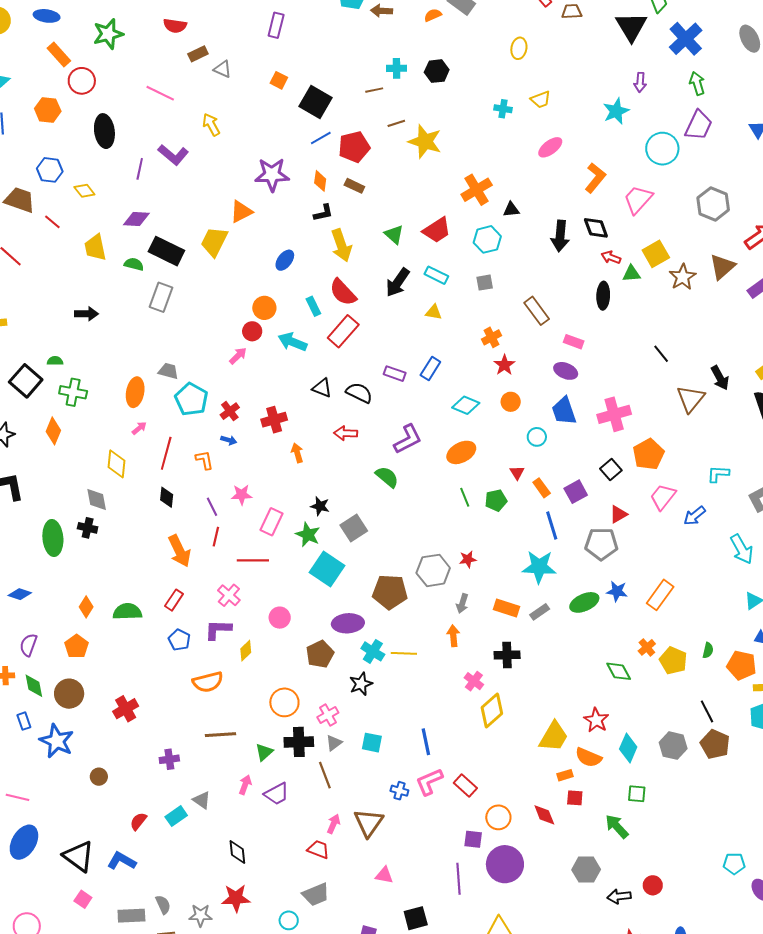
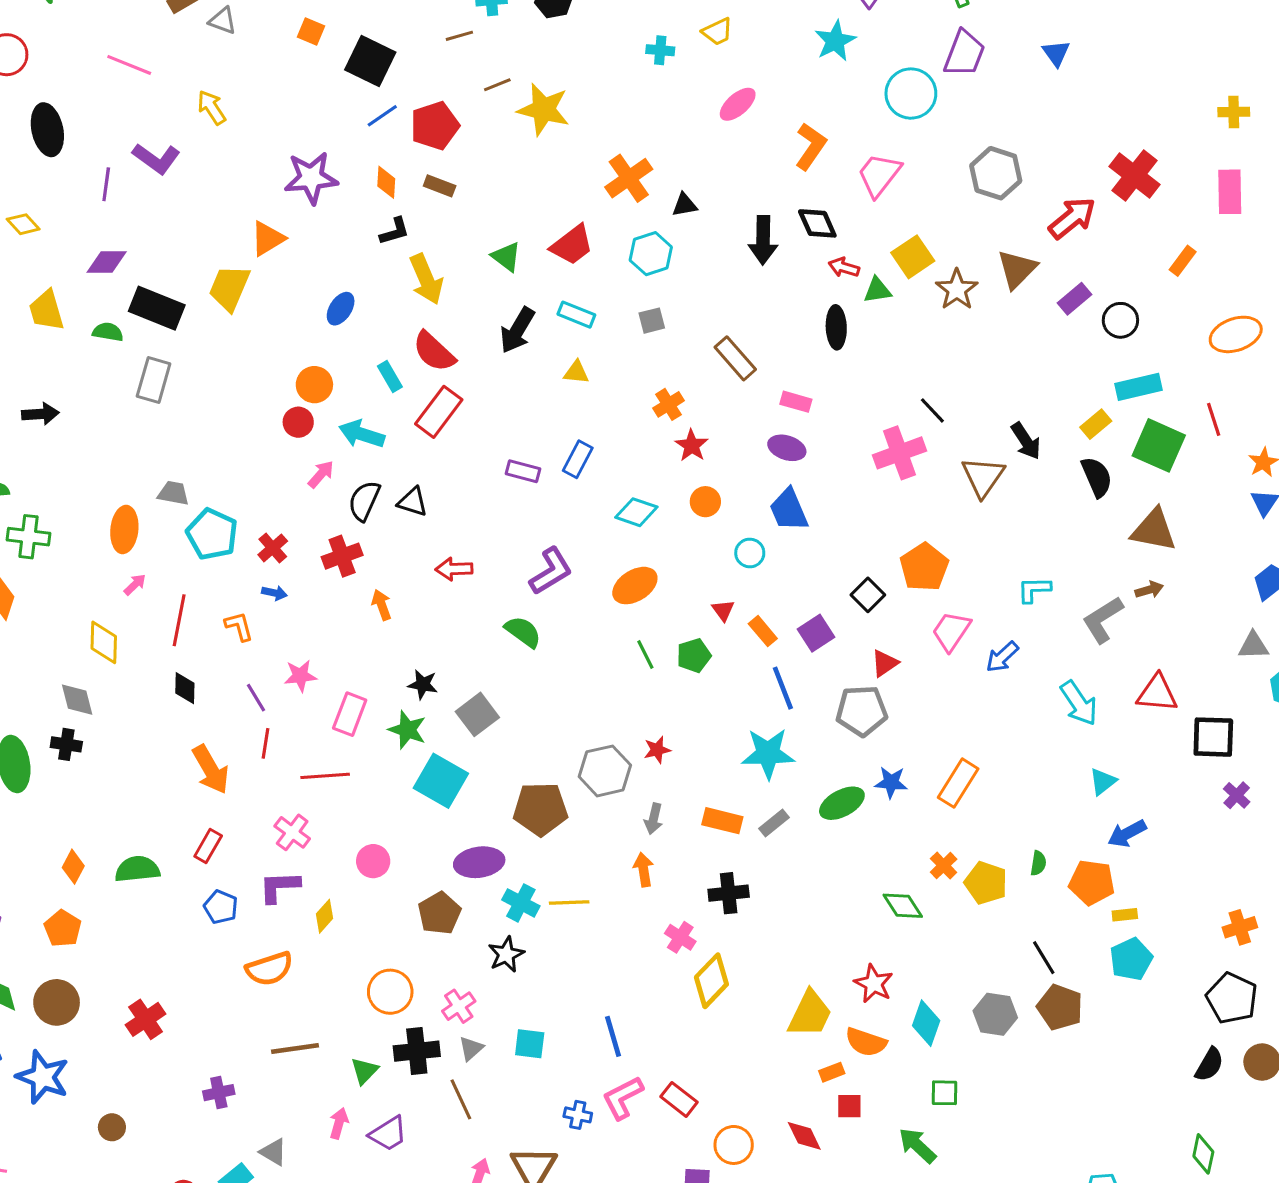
pink arrow: (238, 356) -> (321, 474), moved
black semicircle: (359, 393) -> (364, 501), moved, turned -88
pink cross: (614, 414) -> (899, 453), moved

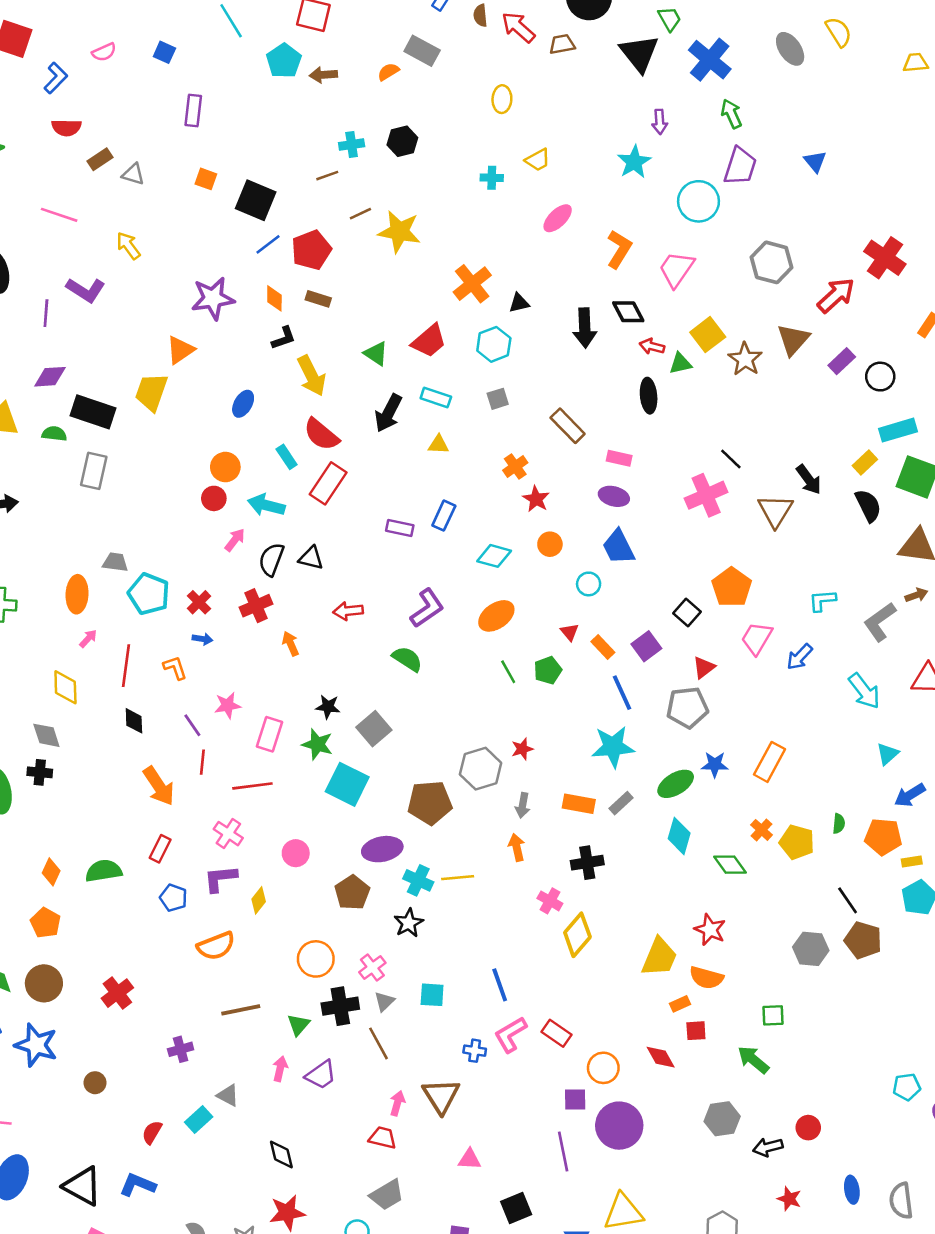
cyan diamond: (926, 1023) -> (679, 836), moved

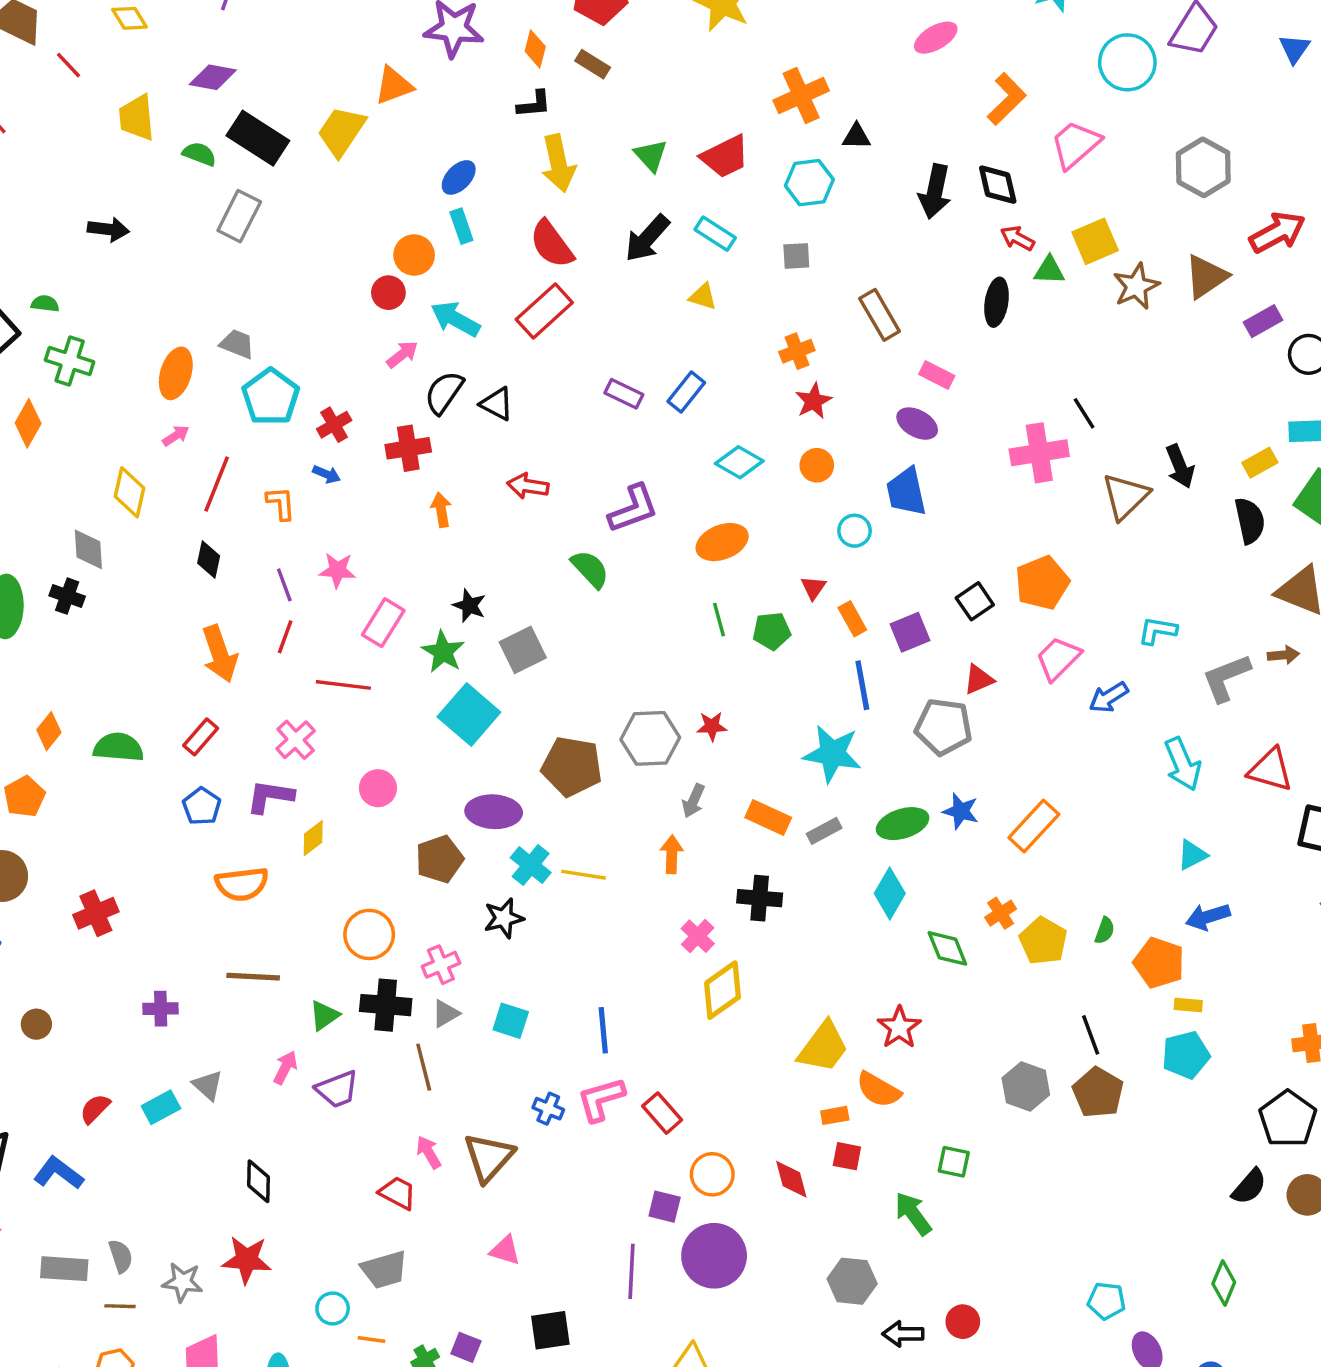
cyan rectangle: (287, 457) -> (461, 226), moved
pink arrow: (397, 1103) -> (429, 1152), turned -60

